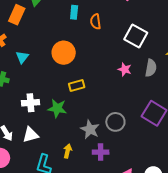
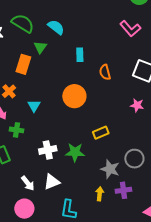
orange semicircle: (96, 22) -> (105, 72), moved
yellow rectangle: (77, 85) -> (101, 133), moved
yellow arrow: (68, 151) -> (100, 194), moved

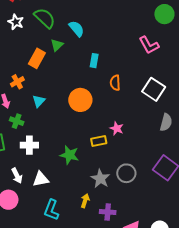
pink star: (137, 105) -> (117, 128), moved
white cross: (48, 150) -> (29, 145), moved
purple cross: (123, 190) -> (108, 212), moved

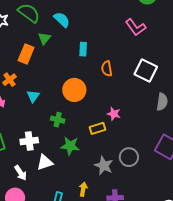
green cross: (17, 121) -> (58, 120), moved
white triangle: (41, 179) -> (45, 162), moved
yellow arrow: (85, 201) -> (83, 189), moved

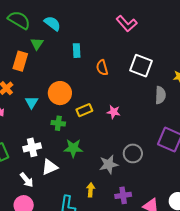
orange circle: (74, 90) -> (60, 93), moved
yellow rectangle: (97, 128) -> (84, 110), moved
gray star: (104, 166) -> (109, 164), turned -30

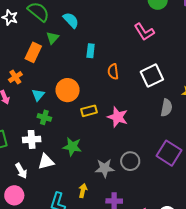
white square: (141, 66) -> (152, 76), turned 35
pink star: (114, 112) -> (118, 117), size x1.5
green cross: (58, 123) -> (44, 117), moved

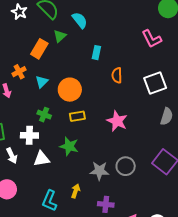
cyan triangle: (38, 95) -> (42, 82), moved
yellow rectangle: (89, 111) -> (77, 116), moved
white arrow: (21, 171) -> (12, 156), moved

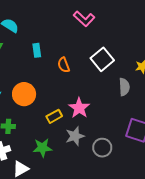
yellow rectangle: (77, 116) -> (54, 116), moved
pink star: (117, 121) -> (79, 108), turned 30
gray star: (99, 171) -> (75, 136), moved

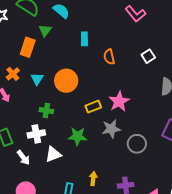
white square: (102, 59) -> (148, 56), size x0.6

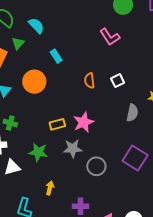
cyan rectangle: (84, 39) -> (56, 56), turned -40
orange semicircle: (109, 57) -> (90, 81), moved
orange circle: (66, 81) -> (34, 82), moved
yellow arrow: (93, 179) -> (50, 188), moved

